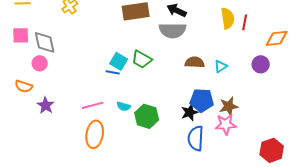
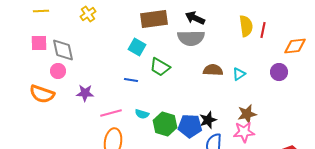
cyan square: (119, 61) -> (137, 47), moved
orange semicircle: (24, 86) -> (42, 94), size x1.4
blue pentagon: (202, 100) -> (190, 126), moved
purple star: (46, 105) -> (85, 93), moved, turned -30

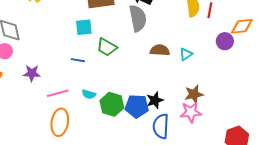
gray semicircle: (191, 38) -> (138, 18), turned -100
cyan square: (137, 47) -> (84, 27), turned -36
purple circle: (279, 72) -> (225, 41), moved

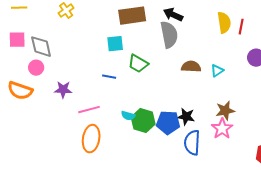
cyan semicircle: (89, 94) -> (128, 116), moved
black star: (155, 100) -> (186, 117), turned 30
pink star: (191, 112) -> (222, 129), turned -30

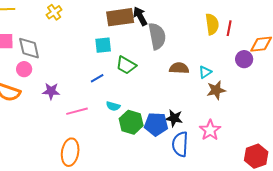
black arrow: (173, 15) -> (140, 16), moved, turned 36
blue line: (109, 77) -> (97, 78), turned -40
brown star: (225, 111) -> (216, 90), moved
cyan semicircle: (128, 116) -> (113, 106), moved
orange ellipse: (91, 139) -> (70, 152), moved

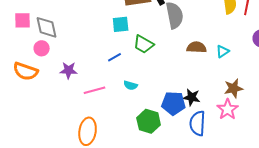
brown star: (216, 90) -> (234, 88), moved
green hexagon: (131, 122) -> (149, 121), moved

